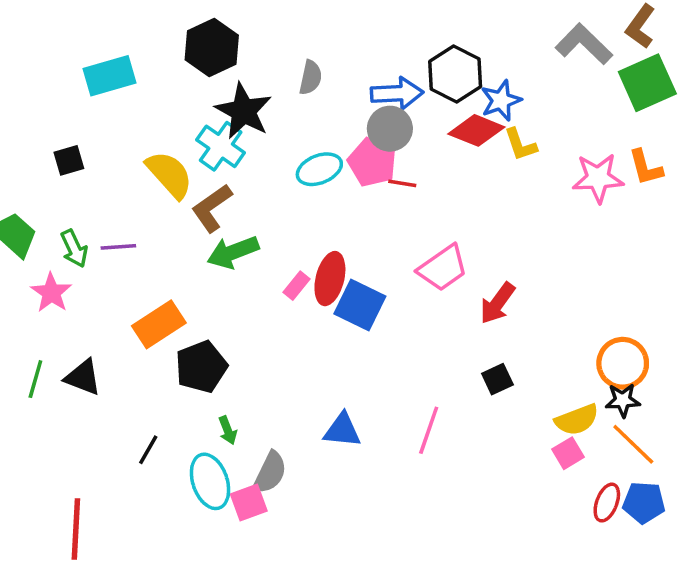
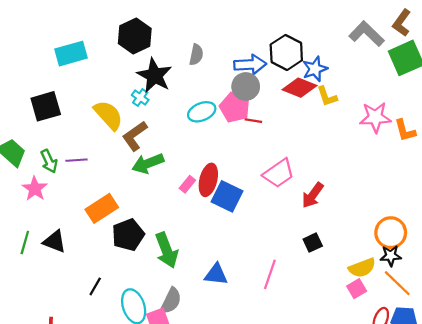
cyan cross: (221, 146) -> (140, 98), size x0.6
black square: (69, 160) -> (46, 106), size x1.6
orange L-shape: (646, 167) -> (405, 130), moved
green arrow: (228, 430) -> (167, 250), moved, size x2.0

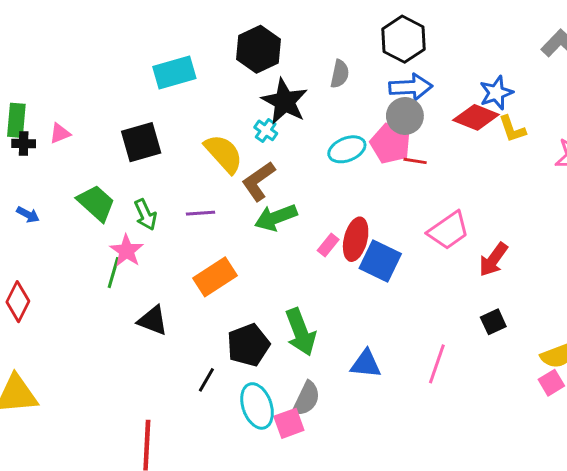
black hexagon: (286, 52) -> (403, 39), moved
purple line: (76, 160) -> (200, 213), moved
black pentagon: (128, 235) -> (248, 345), moved
green line: (25, 243) -> (113, 273), moved

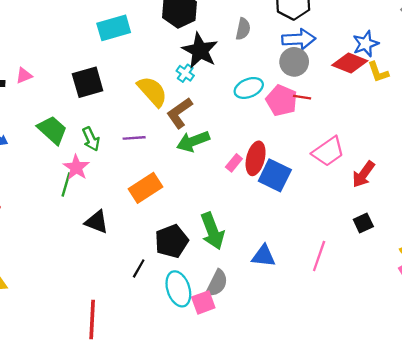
pink pentagon: (390, 144) -> (282, 100), moved

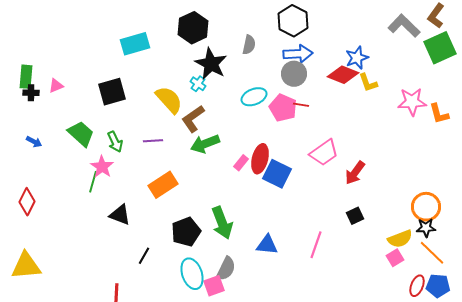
black line: (139, 268) -> (144, 256), moved

